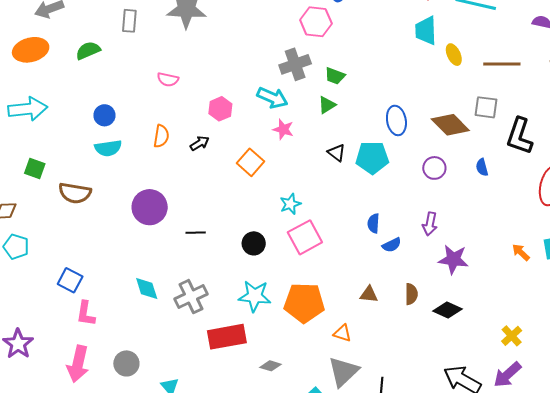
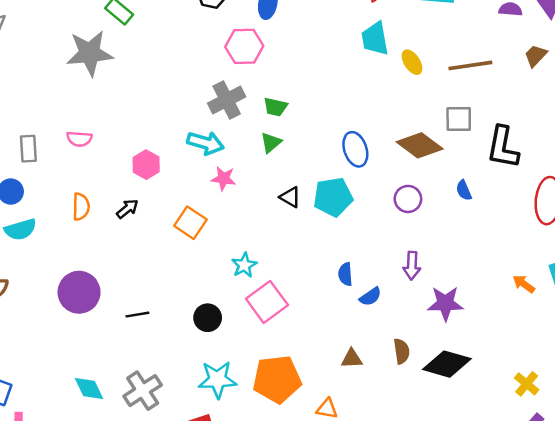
gray rectangle: (129, 21) -> (28, 149), moved
black diamond: (447, 310) -> (447, 364), size x1.4

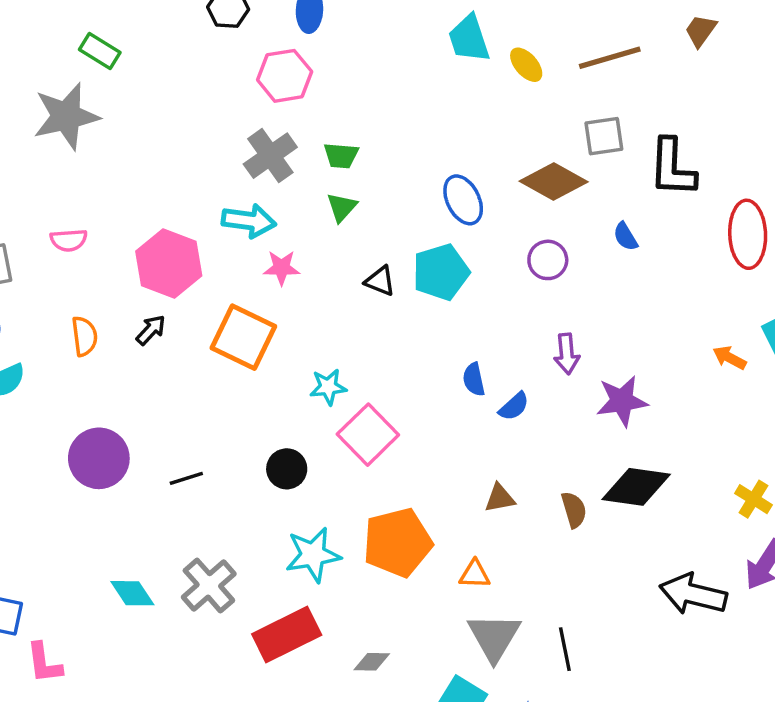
pink hexagon: (146, 165) -> (169, 264), size x1.6
orange square: (190, 223) -> (243, 337), size x1.4
cyan star: (244, 265) -> (328, 387), turned 30
brown semicircle: (402, 351) -> (574, 510), moved

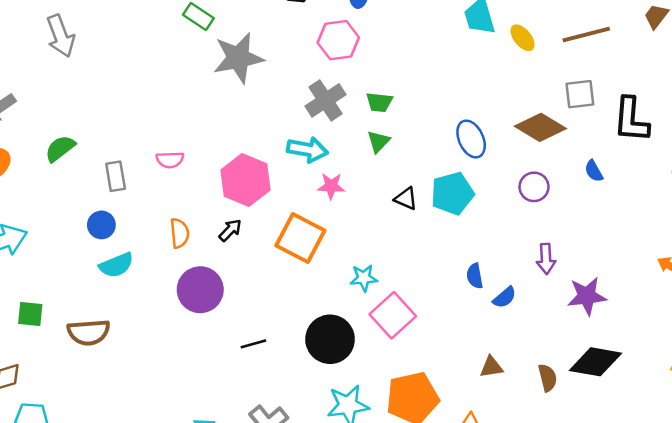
gray star: (66, 116) -> (238, 58), moved
purple circle: (99, 458) -> (200, 290), moved
black circle: (287, 469) -> (330, 339), size x1.6

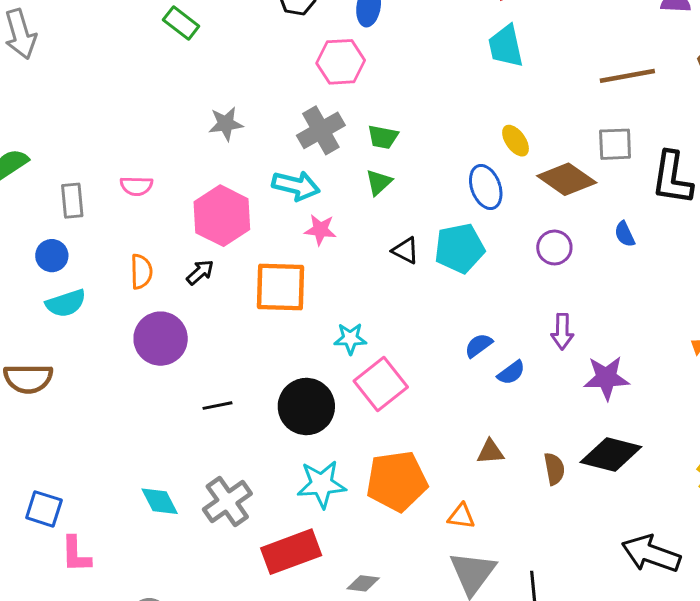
yellow ellipse: (523, 38) -> (516, 141), moved
gray star: (238, 58) -> (226, 124), moved, size x0.6
orange square: (300, 238) -> (280, 287), turned -30
blue semicircle: (475, 276) -> (479, 345), turned 60

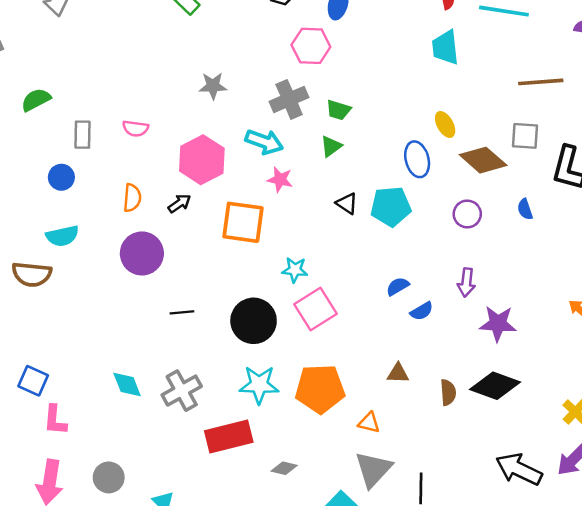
cyan semicircle: (66, 303) -> (62, 236), moved

